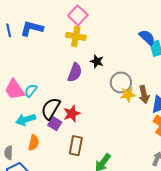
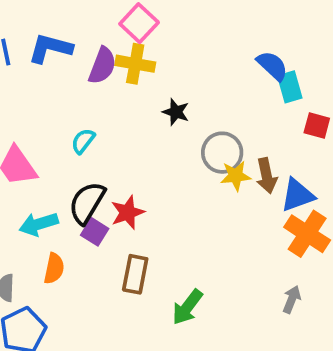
purple semicircle: (75, 72) -> (102, 66), moved
cyan semicircle: (31, 91) -> (83, 141), moved

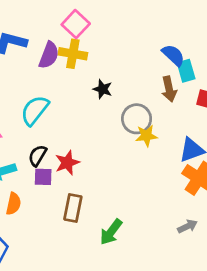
cyan semicircle: (83, 141) -> (35, 110), size x1.6
brown arrow: (267, 176) -> (169, 89), moved
black semicircle: (87, 203) -> (38, 156), size x0.7
purple square: (95, 232) -> (43, 177), turned -30
gray arrow: (292, 299) -> (187, 226), turned 42

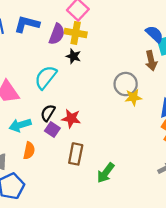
black star: (103, 89) -> (73, 56), moved
red star: (67, 163) -> (71, 118), turned 30
purple square: (43, 177) -> (52, 130), turned 32

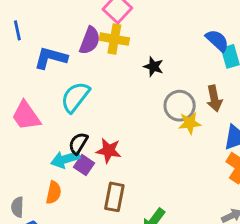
blue L-shape: (27, 24) -> (51, 58), moved
black star: (73, 56) -> (153, 67), moved
brown arrow: (151, 61) -> (214, 98), moved
cyan arrow: (20, 125) -> (65, 159), moved

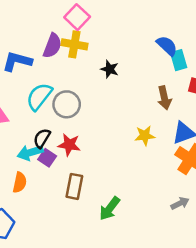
gray circle: (180, 106) -> (67, 104), moved
yellow star: (190, 123) -> (145, 136), moved

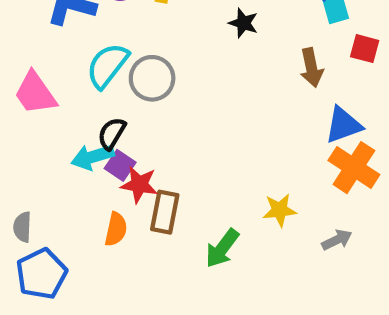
black star: (110, 69) -> (243, 23), moved
yellow star: (145, 136) -> (280, 210), moved
red star: (69, 145) -> (139, 185), moved
orange semicircle: (20, 182) -> (116, 229), moved

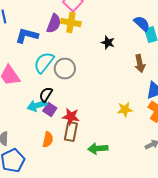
red star: (139, 185) -> (71, 117), moved
yellow star: (280, 210) -> (125, 110), moved
green arrow: (222, 248) -> (98, 149), turned 48

